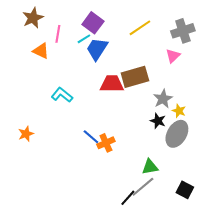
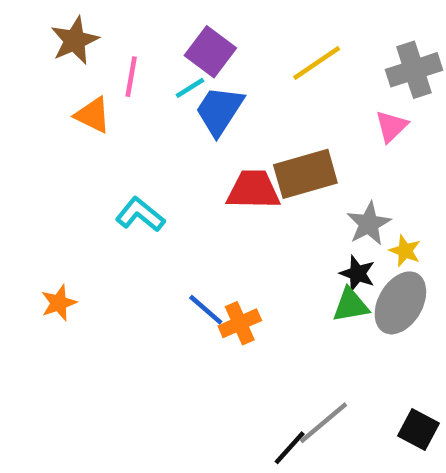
green triangle: (150, 167) -> (351, 305), moved

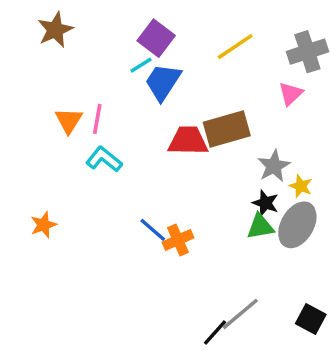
pink line: (131, 77) -> (97, 119), moved
orange triangle: (93, 115) -> (69, 121), moved, turned 36

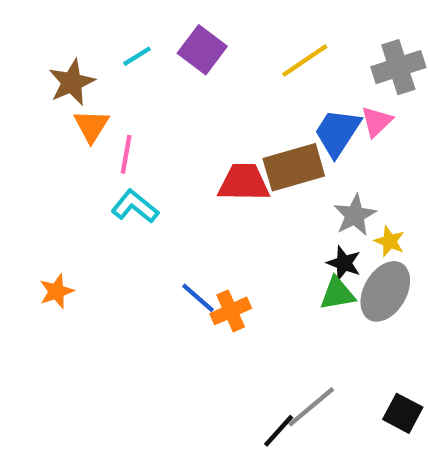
brown star: (55, 30) -> (72, 82), moved
cyan line: (141, 65) -> (137, 56), moved
blue trapezoid: (163, 82) -> (337, 132), moved
orange triangle: (69, 121) -> (91, 126), moved

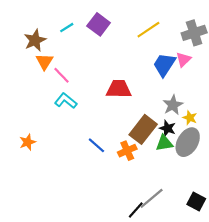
pink line: (126, 154) -> (61, 75), turned -54
brown rectangle: (294, 167) -> (143, 129), moved, turned -36
orange cross: (231, 311) -> (127, 151), moved

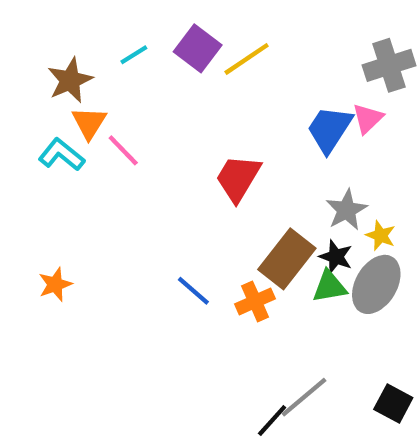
yellow line: (148, 30) -> (247, 59), moved
red trapezoid: (119, 89) -> (238, 178), turned -60
cyan L-shape: (66, 101) -> (62, 155), moved

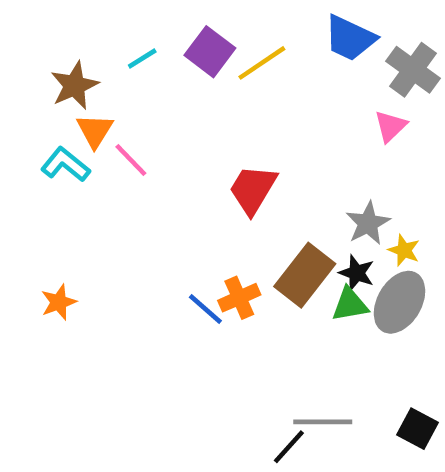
gray cross: (389, 65) -> (413, 70), turned -36
blue trapezoid: (329, 129) -> (350, 38), moved, turned -98
orange cross: (255, 301) -> (239, 298), moved
gray line: (304, 397) -> (323, 422), turned 40

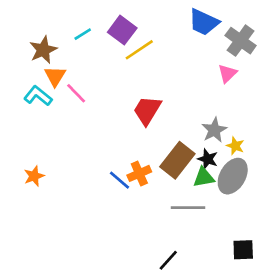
yellow line: (262, 63) -> (139, 50), moved
gray line: (323, 422) -> (188, 208), moved
black square: (418, 429) -> (243, 250), turned -30

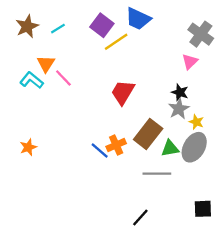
blue trapezoid: (204, 22) -> (138, 19), moved
cyan line: (83, 34) -> (58, 29), moved
brown star: (43, 50) -> (27, 26), moved
black star: (208, 159) -> (180, 92), moved

